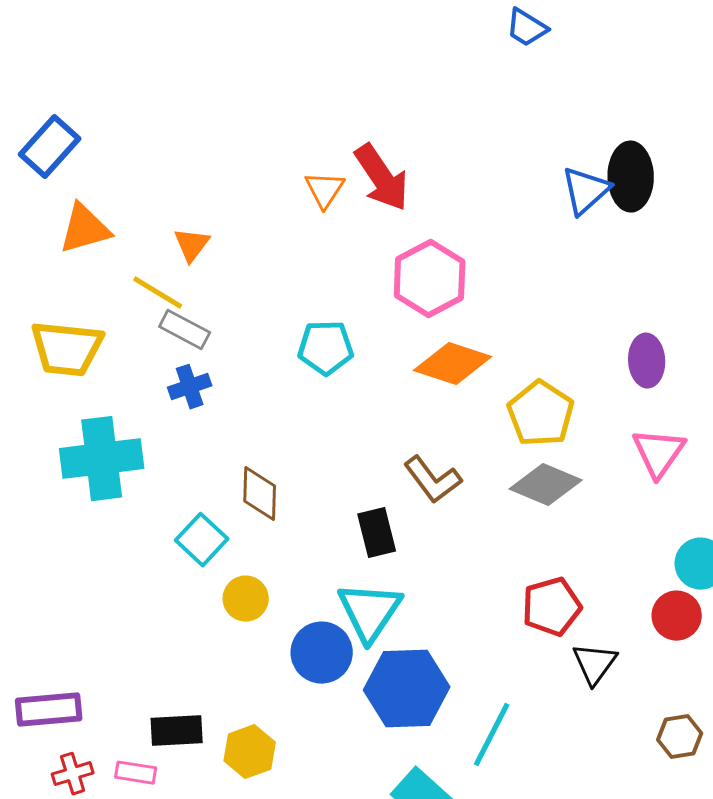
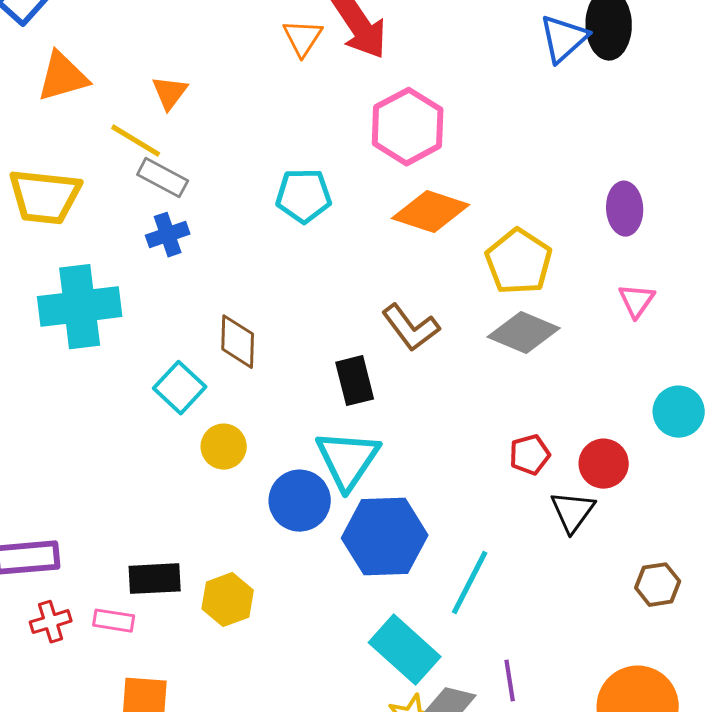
pink triangle: (659, 453) -> (637, 301), size x0.7
red pentagon: (552, 607) -> (530, 455), size x0.7
red circle: (677, 616) -> (604, 464), moved

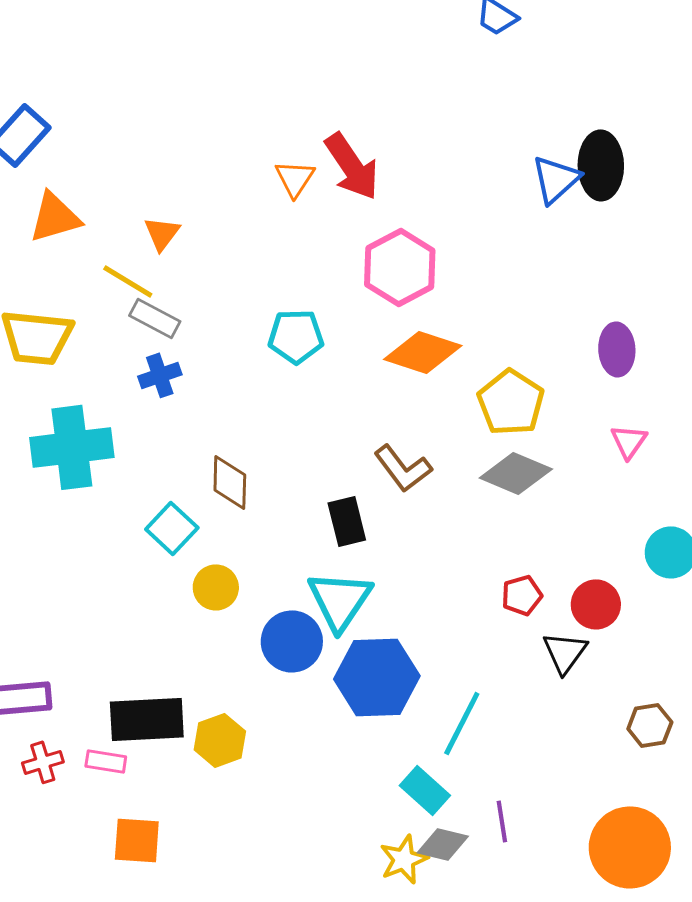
black rectangle: (155, 579) -> (147, 719), size x1.4
cyan rectangle: (405, 650) -> (425, 790), moved, size x0.7

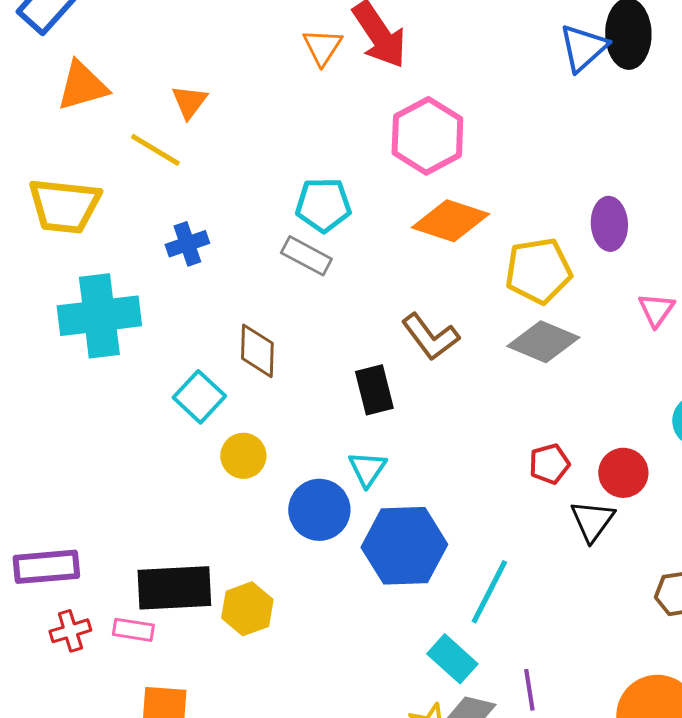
gray rectangle: (155, 318) -> (306, 256), moved
purple ellipse: (617, 349) -> (609, 224), moved
yellow pentagon: (511, 402) -> (538, 271), turned 30
cyan triangle: (340, 600) -> (367, 469), size x0.6

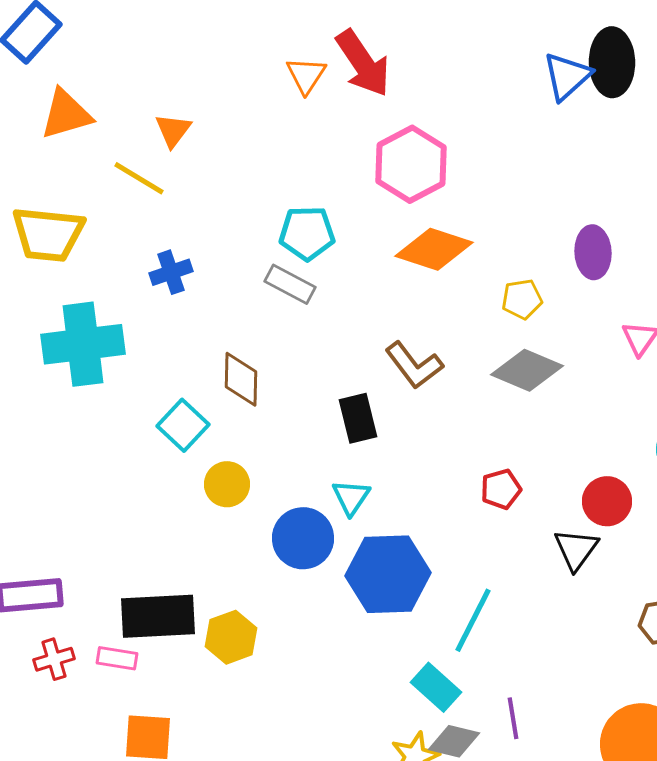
yellow pentagon: (538, 271) -> (522, 299), size x0.6
red pentagon: (549, 464) -> (501, 489), moved

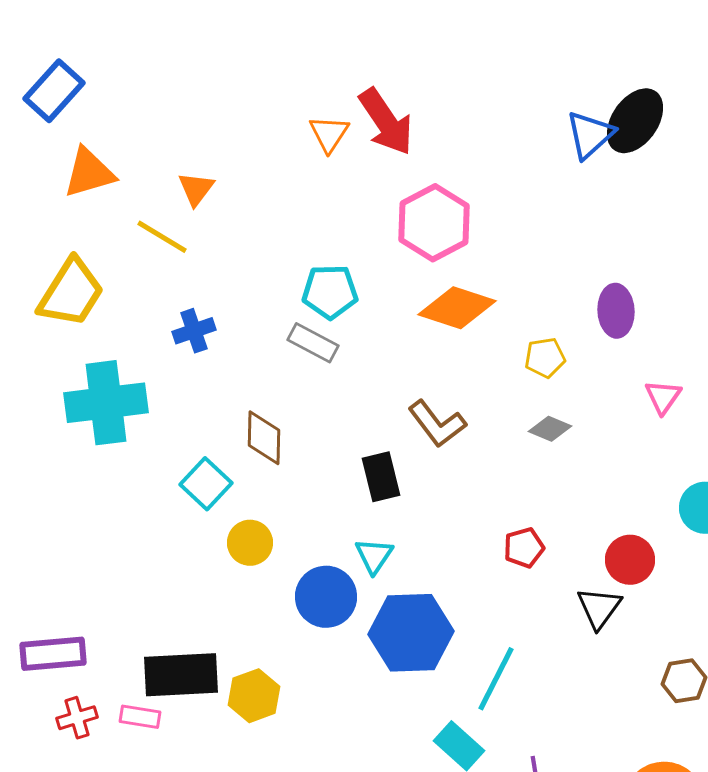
black ellipse: (612, 62) -> (635, 121), turned 36
yellow trapezoid: (48, 234) -> (71, 293), turned -64
gray diamond: (527, 370) -> (550, 429), size x0.6

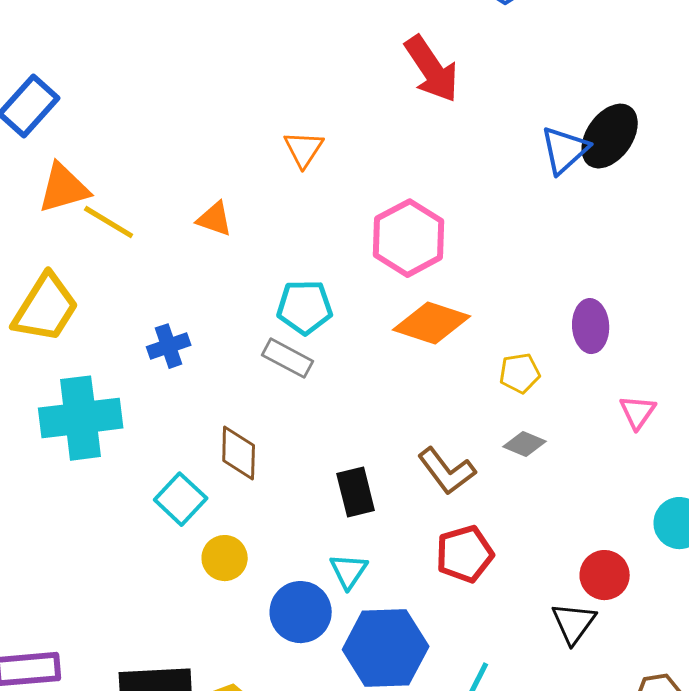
red arrow: (386, 122) -> (432, 69), moved
orange triangle: (196, 189) -> (215, 219), moved, turned -48
yellow line: (162, 237) -> (109, 222), moved
brown L-shape: (437, 424) -> (447, 471), moved
red pentagon: (524, 548) -> (465, 554), moved, size x1.4

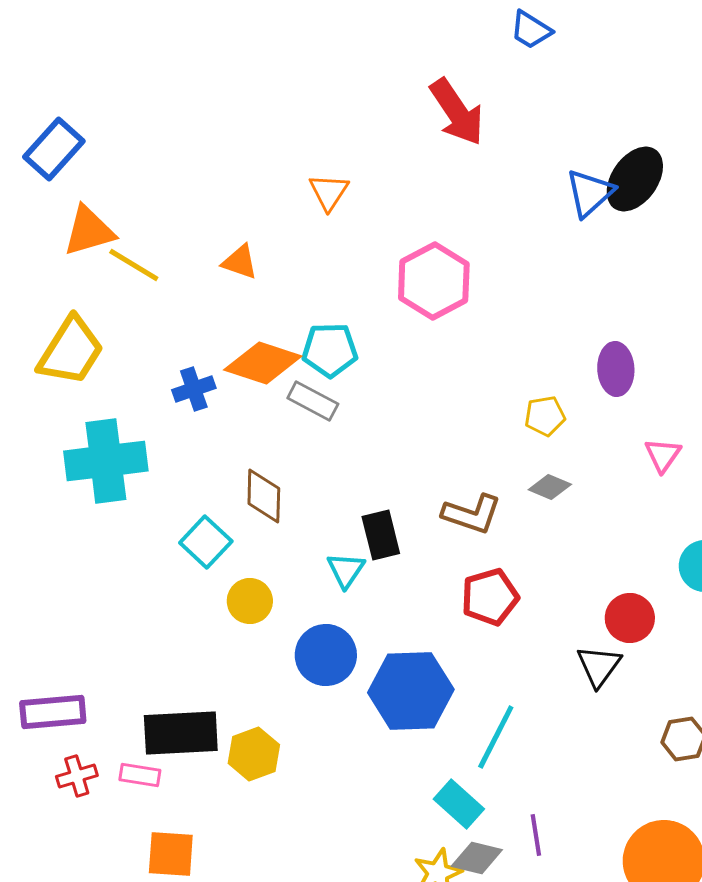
orange diamond: (432, 323) -> (263, 363), moved
brown L-shape: (447, 471) -> (472, 514), turned -34
cyan triangle: (349, 571) -> (346, 570), moved

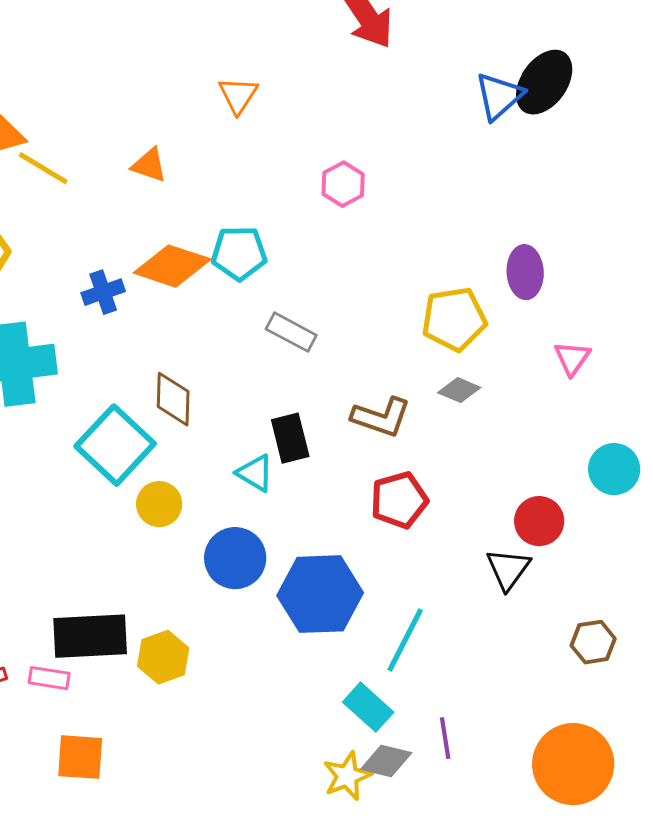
pink hexagon: (434, 281) -> (343, 184), size x0.6
gray rectangle: (313, 401) -> (291, 332), moved
yellow pentagon: (545, 416) -> (454, 319), size x1.6
cyan square: (206, 542) -> (115, 445), size x1.5
cyan triangle: (346, 570) -> (255, 473), turned -33

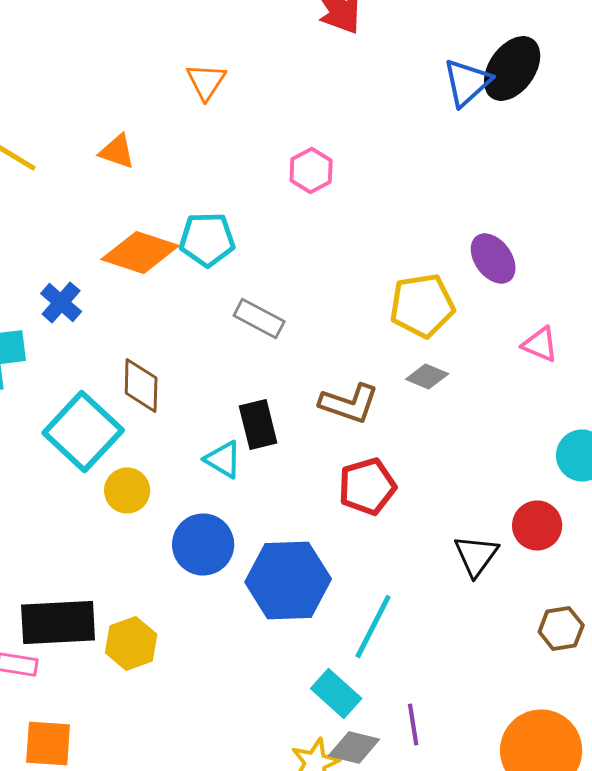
purple ellipse: (525, 272) -> (493, 258), turned -33
blue cross: (103, 292) -> (61, 302), moved, turned -30
pink triangle: (572, 358) -> (540, 344), turned -42
red circle: (539, 521) -> (537, 525), moved

